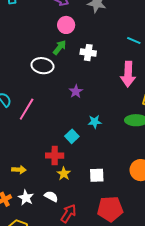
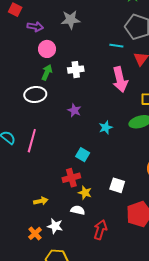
cyan star: (95, 122) -> (106, 127), moved
white square: (97, 175) -> (117, 185), turned 35
white semicircle: (51, 196) -> (78, 210), moved

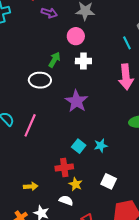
cyan line: (116, 46) -> (127, 43), turned 48
pink circle: (47, 49) -> (76, 36), moved
purple star: (74, 110) -> (76, 101), size x1.6
cyan star: (106, 127) -> (101, 146), moved

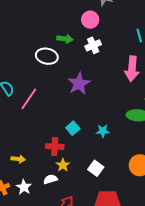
green arrow: (54, 60) -> (65, 39), turned 56
white cross: (83, 61) -> (93, 45), turned -35
cyan star: (101, 146) -> (103, 131), moved
white semicircle: (66, 200) -> (50, 179), turned -48

